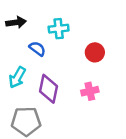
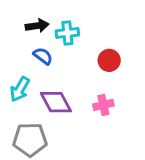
black arrow: (16, 22) -> (37, 26), moved
purple diamond: (49, 89) -> (56, 102), turned -40

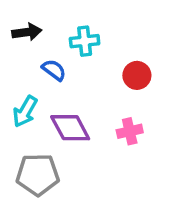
black arrow: (37, 26) -> (27, 32), moved

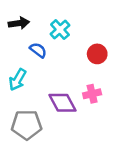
cyan cross: (85, 41) -> (60, 30), turned -36
purple diamond: (70, 128) -> (63, 103), moved

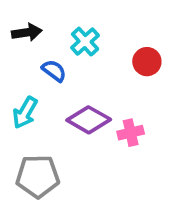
red circle: (97, 54) -> (147, 62), moved
purple diamond: (63, 103) -> (89, 120), moved, turned -32

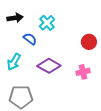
red circle: (147, 62) -> (89, 42), moved
pink cross: (131, 133) -> (83, 72), moved

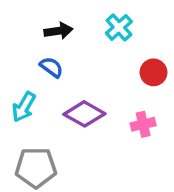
black arrow: (15, 18) -> (58, 31), moved
cyan cross: (47, 23) -> (119, 27), moved

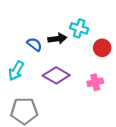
cyan cross: (119, 27) -> (79, 28), moved, turned -30
black arrow: (58, 31) -> (57, 39), moved

